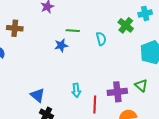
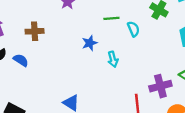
green line: (73, 31) -> (111, 18), moved
cyan arrow: (76, 90) -> (113, 59), moved

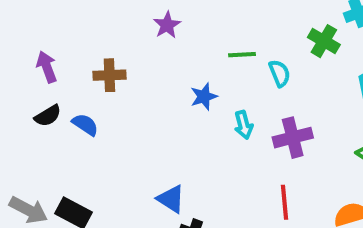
purple cross: (160, 86) -> (293, 138), moved

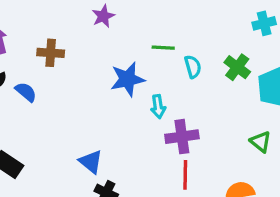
green cross: (324, 41) -> (237, 67), moved
blue star: (204, 97) -> (127, 79), size x1.5
purple cross: (293, 138) -> (182, 137), moved

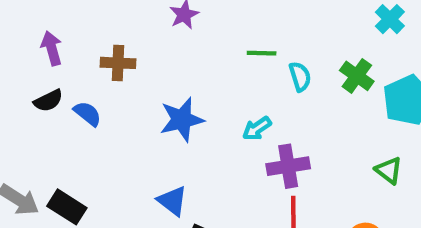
cyan cross: (264, 23) -> (390, 19), turned -30
blue star: (127, 79) -> (182, 120), moved
cyan arrow: (158, 107) -> (257, 128), turned 65

